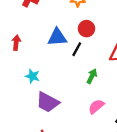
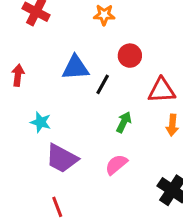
red circle: (86, 29) -> (130, 56), moved
pink semicircle: (96, 106) -> (116, 164), moved

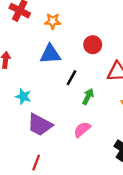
orange star: (104, 15) -> (53, 21), moved
black line: (103, 84) -> (72, 78), moved
red line: (57, 207) -> (36, 162), turned 42

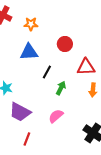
red line: (36, 162) -> (27, 139), moved

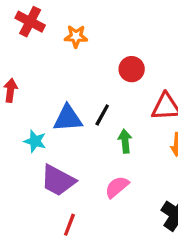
blue triangle: (29, 52) -> (68, 118), moved
green arrow: (61, 88) -> (125, 141), turned -32

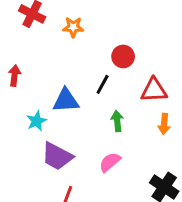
black line: (102, 115) -> (103, 84), moved
cyan star: (35, 141) -> (37, 121), turned 30

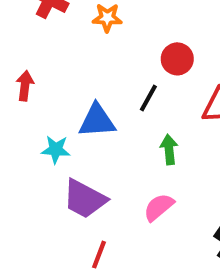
cyan star: (37, 121) -> (56, 150), turned 30

